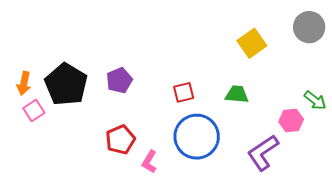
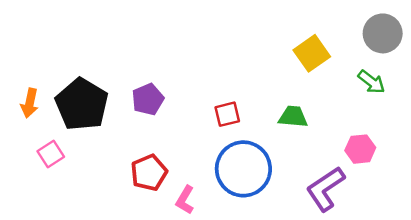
green arrow: (315, 100) -> (371, 82), moved
pink square: (34, 110) -> (51, 154), moved

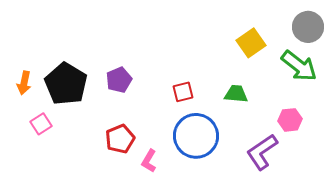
green arrow: (371, 82) -> (299, 66), size x1.6

